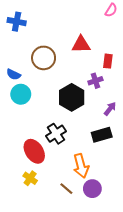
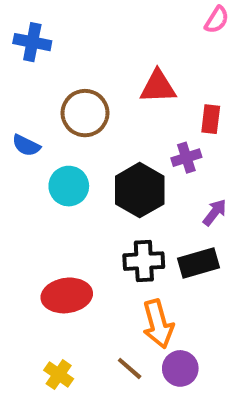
cyan circle: (21, 94) -> (69, 186), moved
black cross: (56, 134) -> (144, 261), moved, turned 30
red ellipse: (34, 151) -> (67, 295), turned -65
yellow cross: (30, 178) -> (59, 375), moved

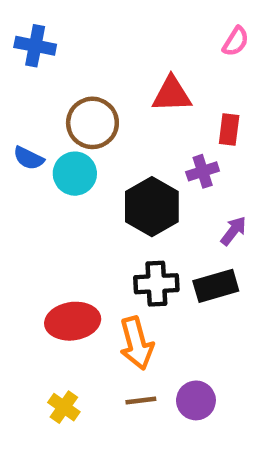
pink semicircle: (217, 20) -> (236, 41), moved
cyan circle: (69, 186) -> (75, 174), moved
orange arrow: (158, 324) -> (137, 343), moved
brown line: (130, 368) -> (141, 400), turned -48

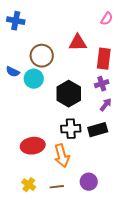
red rectangle: (229, 130) -> (104, 59), size x1.5
purple cross: (203, 171) -> (102, 84), moved
brown line: (141, 400) -> (57, 187), moved

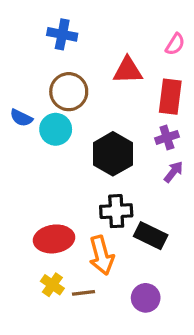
pink semicircle: (107, 19) -> (175, 44), moved
blue cross: (16, 21) -> (62, 34), moved
black rectangle: (98, 130) -> (151, 236), moved, turned 42
yellow cross: (29, 185) -> (52, 285), moved
brown line: (57, 187) -> (83, 293), moved

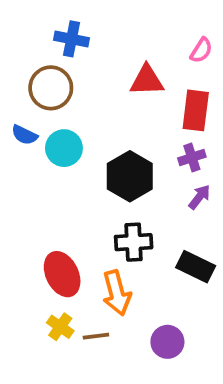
brown circle: (69, 92) -> (51, 88), moved
black rectangle: (151, 236) -> (196, 267), moved
red ellipse: (54, 239) -> (62, 274), turned 72

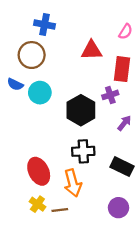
purple cross: (192, 157) -> (110, 95), moved
purple circle: (167, 342) -> (118, 208), moved

